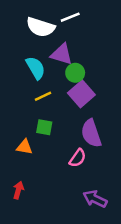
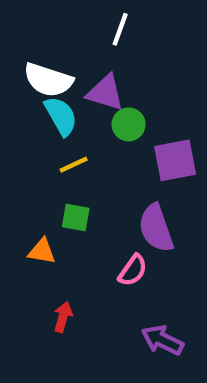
white line: (70, 17) -> (120, 29), turned -48
white semicircle: (41, 27) -> (48, 80), moved
purple square: (81, 94) -> (175, 160), moved, turned 30
red arrow: (18, 190) -> (63, 317), moved

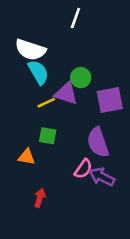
purple triangle: (105, 93) -> (66, 93), moved
purple arrow: (162, 340) -> (102, 177), moved

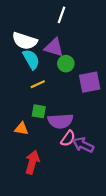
purple triangle: (66, 93) -> (54, 47), moved
purple semicircle: (98, 142) -> (60, 121), moved, turned -75
red arrow: (40, 198) -> (32, 162), size x1.5

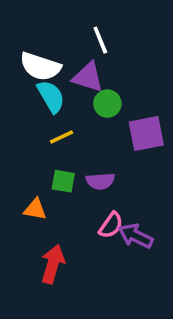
white line: (62, 15) -> (100, 40), moved, turned -42
purple semicircle: (60, 121) -> (100, 181), moved, size x0.7

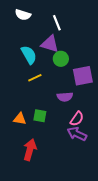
white semicircle: (40, 66) -> (23, 15), moved, size x0.7
green square: (63, 181) -> (40, 116), moved
purple semicircle: (100, 181) -> (65, 97), moved
pink semicircle: (111, 225) -> (77, 119), moved

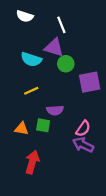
cyan semicircle: (29, 55) -> (31, 59), turned 138
yellow line: (35, 78) -> (31, 91), moved
purple semicircle: (65, 97) -> (55, 110), moved

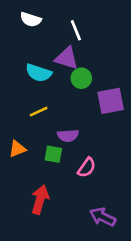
orange triangle: (22, 129) -> (17, 149), moved, turned -32
pink semicircle: (83, 129) -> (87, 168), moved
purple arrow: (83, 145) -> (103, 217), moved

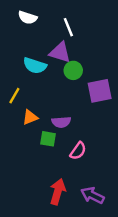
yellow line: (39, 112) -> (14, 96), moved, turned -35
orange triangle: (17, 149) -> (30, 117), moved
red arrow: (40, 200) -> (58, 192), moved

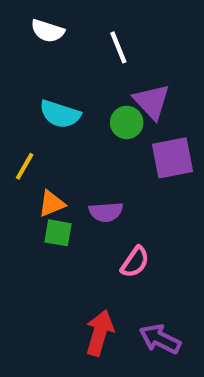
purple triangle: (60, 52) -> (152, 102), moved, turned 30
green square: (48, 139) -> (58, 233), moved

